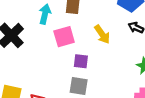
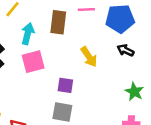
pink square: (64, 37) -> (33, 62), moved

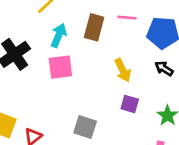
purple square: (65, 85) -> (130, 104), moved

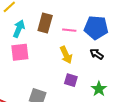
pink line: (127, 18) -> (69, 30), moved

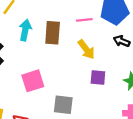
brown rectangle: (45, 23) -> (53, 33), moved
pink square: (20, 52) -> (33, 81), moved

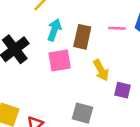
yellow arrow: (86, 49) -> (101, 70), moved
pink square: (33, 81) -> (60, 61), moved

